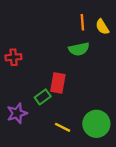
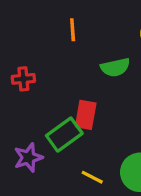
orange line: (82, 22) -> (73, 30), moved
green rectangle: (43, 97) -> (64, 135), size x1.5

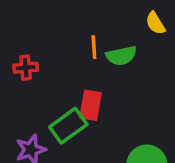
orange line: (73, 30) -> (94, 47), moved

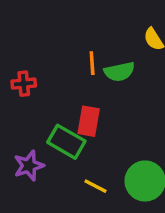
green rectangle: (68, 126) -> (66, 142), turned 66

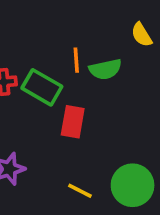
green rectangle: (66, 142) -> (42, 87), moved

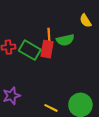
red rectangle: (73, 122) -> (47, 49), moved

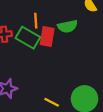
orange line: (49, 35) -> (36, 21), moved

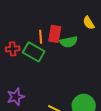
red rectangle: (47, 37) -> (55, 34), moved

